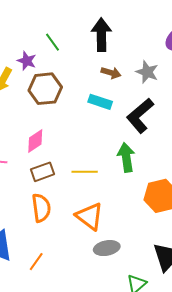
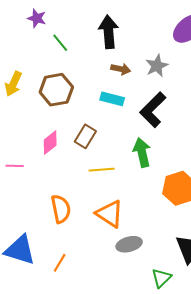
purple star: (27, 61) -> (37, 18), moved
gray star: (147, 72) -> (157, 66), turned 30
brown rectangle: (43, 172) -> (85, 136), moved, turned -35

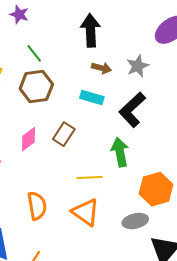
green line: (60, 43) -> (34, 53), moved
yellow line: (102, 170) -> (90, 178), moved
gray ellipse: (129, 244) -> (135, 221), moved

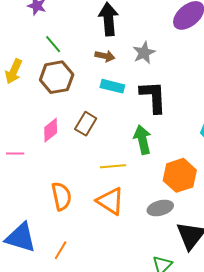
gray star: (138, 66) -> (144, 53), moved
brown arrow: (101, 68) -> (105, 56), moved
black L-shape: (132, 110) -> (153, 97), turned 132

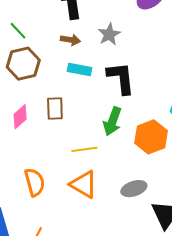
brown rectangle: (86, 124) -> (55, 108), turned -30
green arrow: (142, 140) -> (112, 121), turned -144
orange hexagon: (180, 175) -> (151, 137), moved

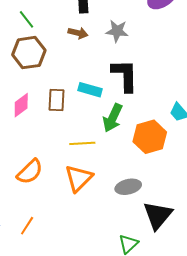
gray star: (109, 34) -> (117, 31), turned 30
cyan rectangle: (80, 69) -> (90, 90), moved
orange semicircle: (35, 182) -> (30, 172), turned 56
orange triangle: (84, 184) -> (79, 178), turned 40

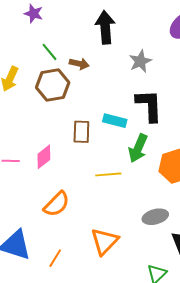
gray star: (117, 31) -> (140, 61), turned -30
brown arrow: (78, 33) -> (79, 64), moved
pink diamond: (21, 105) -> (44, 157), moved
orange triangle: (79, 178) -> (105, 241), moved

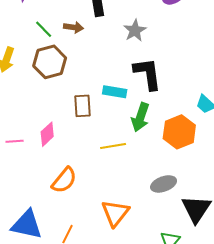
brown arrow: (79, 64) -> (74, 27), moved

